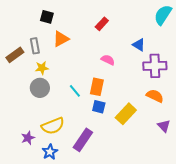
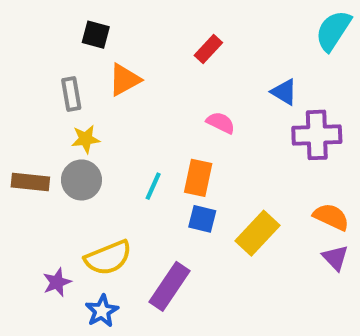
brown rectangle: (15, 55) -> (30, 182), moved, turned 42
cyan line: (75, 91) -> (153, 186), turned 64
orange semicircle: (155, 96) -> (331, 217), moved

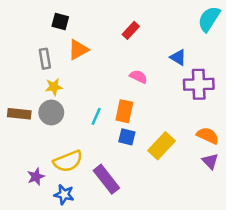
purple rectangle: (169, 286) -> (106, 179), turned -72
blue star: (102, 311) -> (64, 195), turned -30

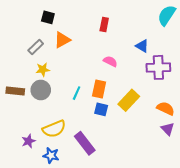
red rectangle: (131, 30) -> (104, 25), turned -32
gray rectangle: (45, 59) -> (36, 47), turned 56
yellow rectangle: (162, 146) -> (129, 100), moved

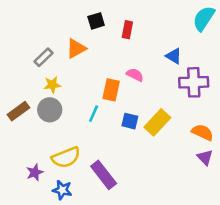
black square: (48, 17) -> (96, 21), moved, turned -32
orange rectangle: (99, 89) -> (111, 90), moved
brown rectangle: (15, 91) -> (18, 111), turned -42
blue square: (101, 109) -> (130, 121), moved

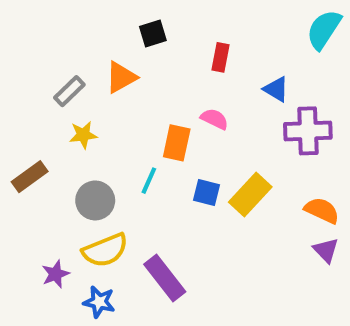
red rectangle: (127, 30) -> (220, 57), moved
gray circle: (50, 110) -> (95, 200), moved

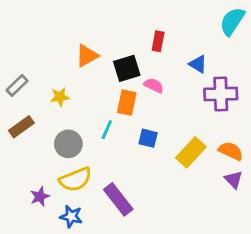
black square: (153, 33) -> (127, 68), moved, size x1.4
gray rectangle: (69, 91) -> (17, 85), moved
yellow rectangle: (250, 195) -> (191, 152), moved

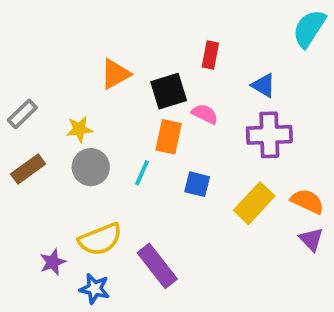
purple cross: (221, 94) -> (269, 135), moved
gray circle: (68, 144) -> (91, 167), moved

